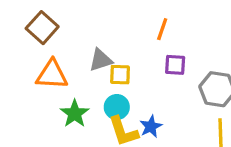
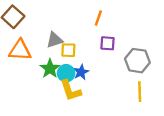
green star: (75, 114) -> (50, 69), moved
blue star: (151, 127) -> (81, 72), moved

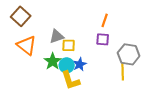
orange line: (98, 18) -> (105, 20), moved
orange triangle: (20, 50) -> (27, 45), turned 35
yellow line: (140, 92) -> (123, 71), moved

